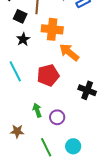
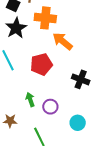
black star: (23, 39) -> (16, 28), size x1.5
cyan circle: (73, 146) -> (78, 123), moved

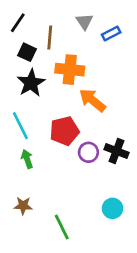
green arrow: (30, 100) -> (27, 159), moved
purple circle: (50, 107) -> (88, 152), moved

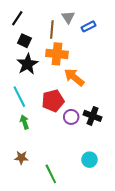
brown line: (50, 38) -> (52, 29), moved

